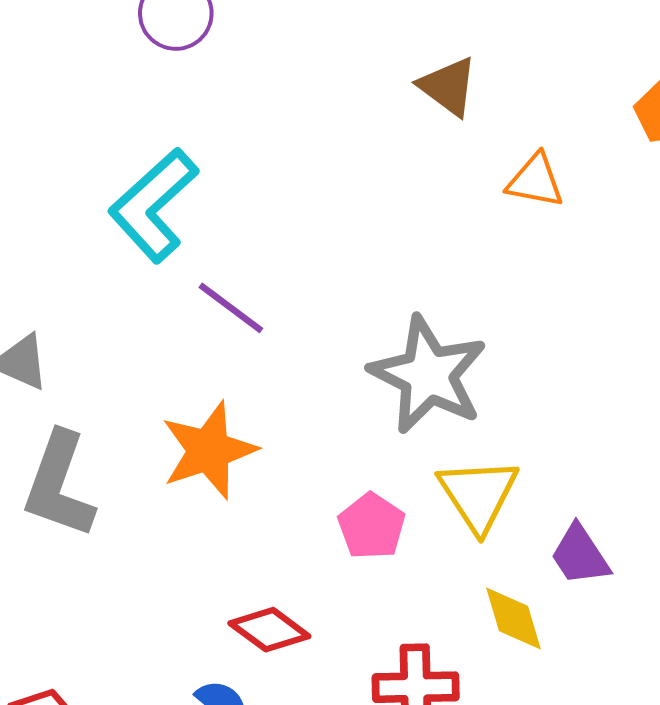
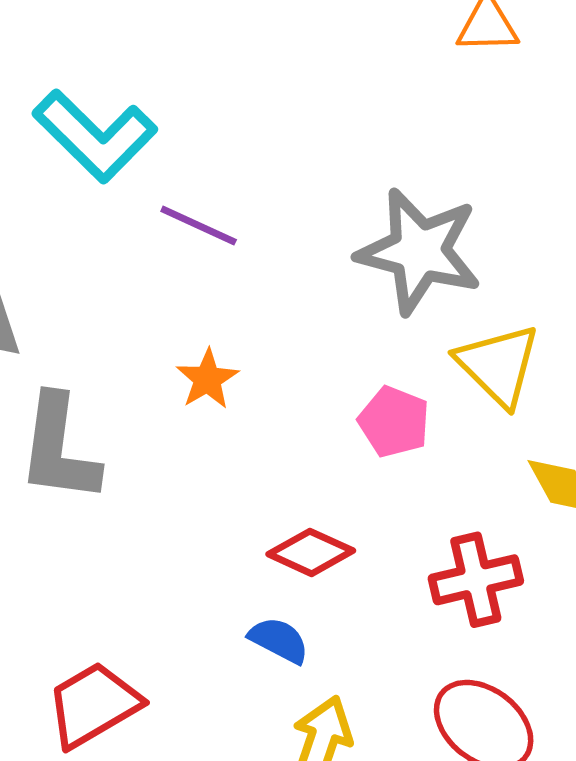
cyan L-shape: (153, 205) -> (95, 136), turned -81
orange star: (209, 450) -> (207, 379), size x0.6

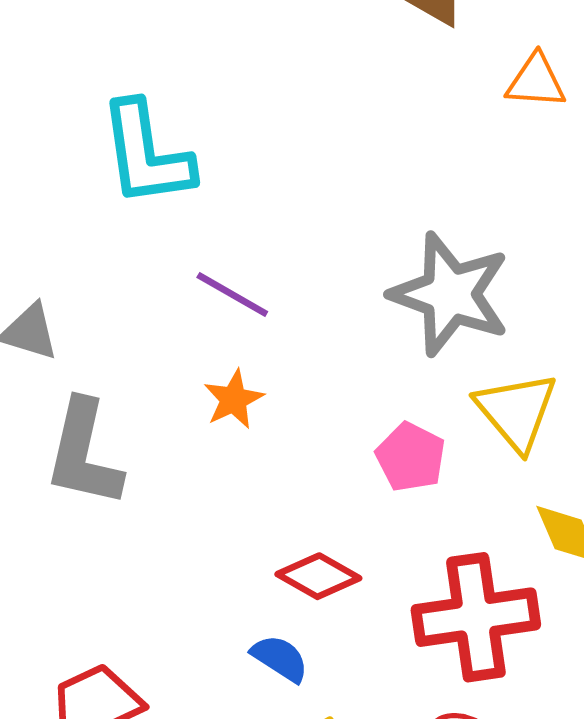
cyan L-shape: (95, 136) -> (146, 154), turned 32
purple line: (199, 226) -> (232, 295), moved
red cross: (476, 580) -> (476, 617), size x1.4

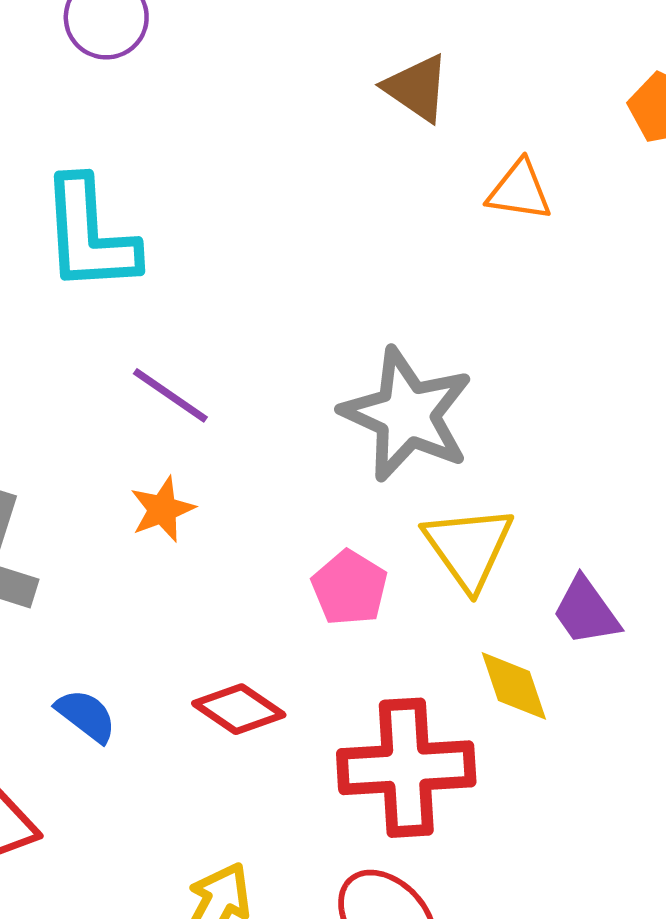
blue semicircle: (280, 658) -> (86, 716), moved

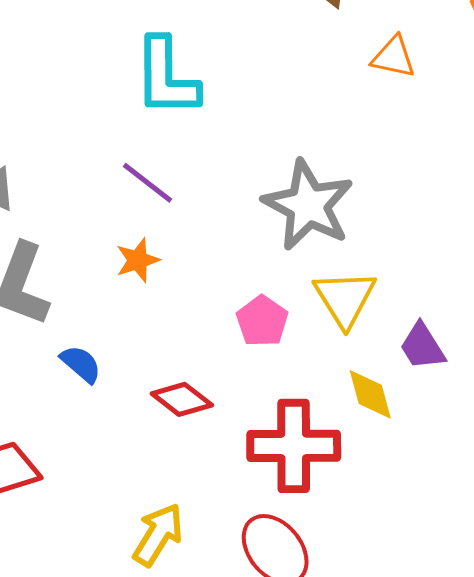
cyan L-shape: (89, 235) -> (166, 77), moved
blue semicircle: (86, 716) -> (81, 364), moved

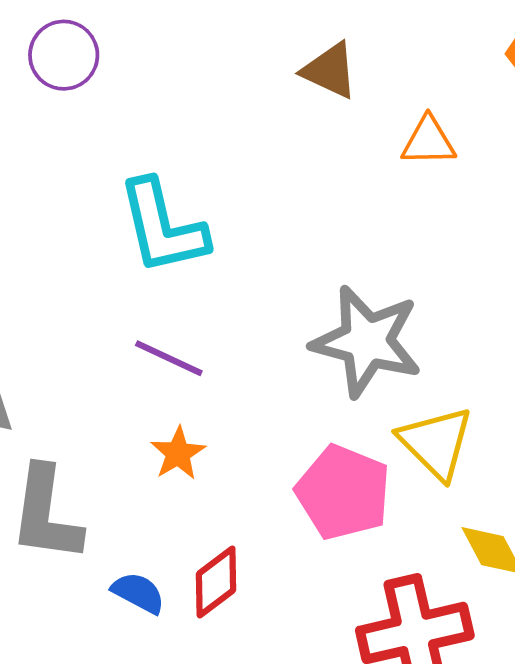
pink pentagon: (262, 321) -> (343, 492), size x1.5
red diamond: (182, 399) -> (216, 582), moved, turned -62

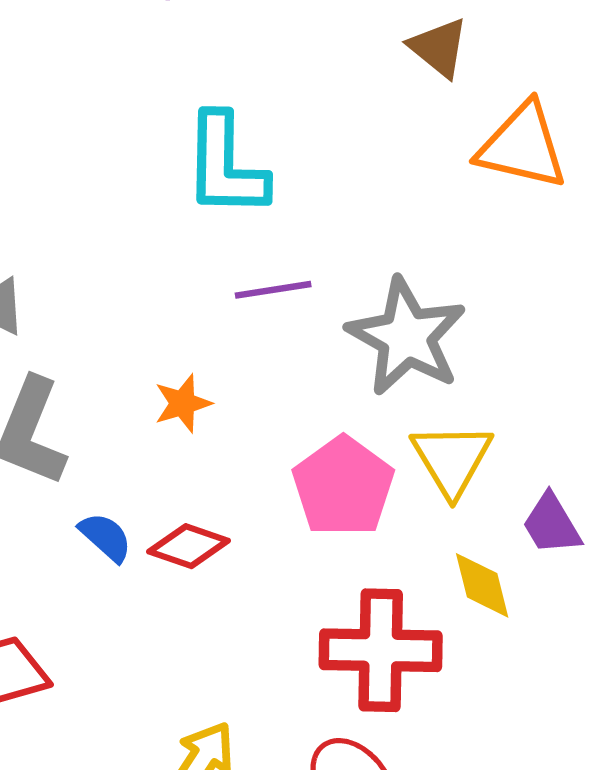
orange triangle: (429, 141) -> (522, 146), size x1.6
purple line: (169, 358) -> (273, 290), moved, turned -48
red diamond: (216, 582) -> (189, 546), turned 42

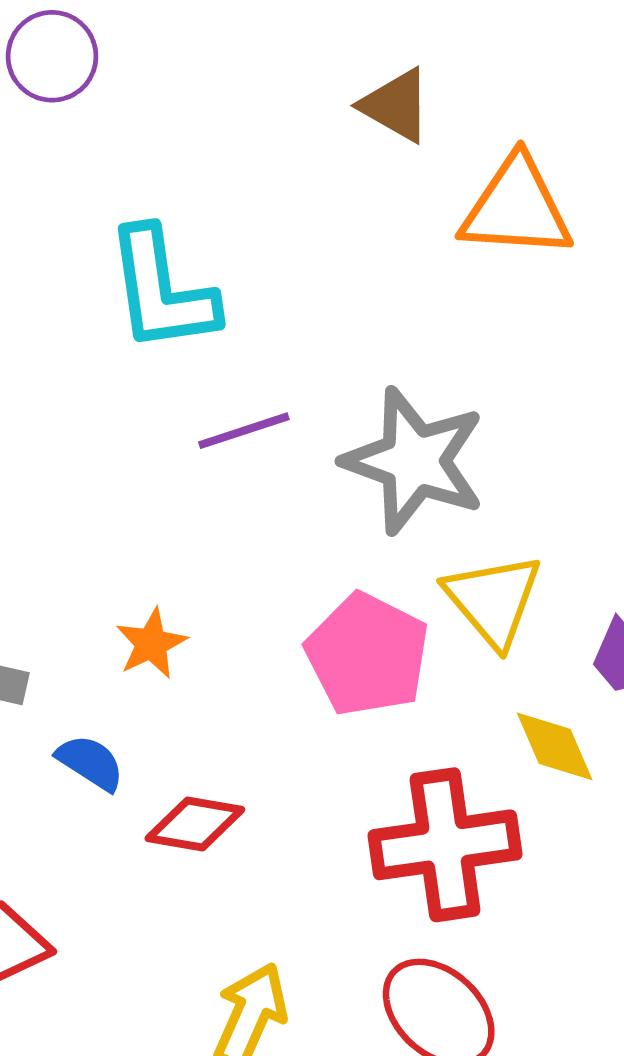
orange star: (183, 403) -> (151, 644), moved
red diamond: (189, 546) -> (195, 824), moved

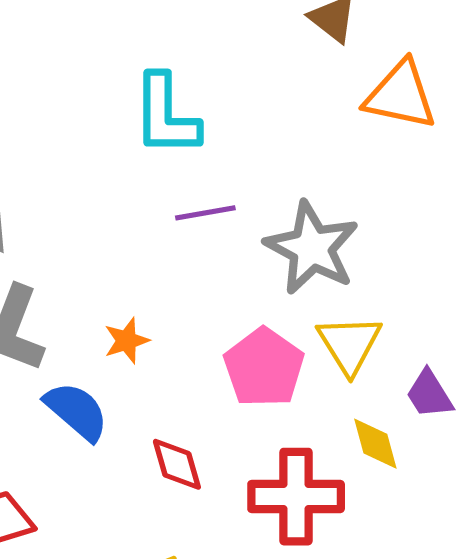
blue semicircle: (90, 763) -> (77, 411), size x1.5
red diamond: (195, 824) -> (177, 464), moved, turned 56

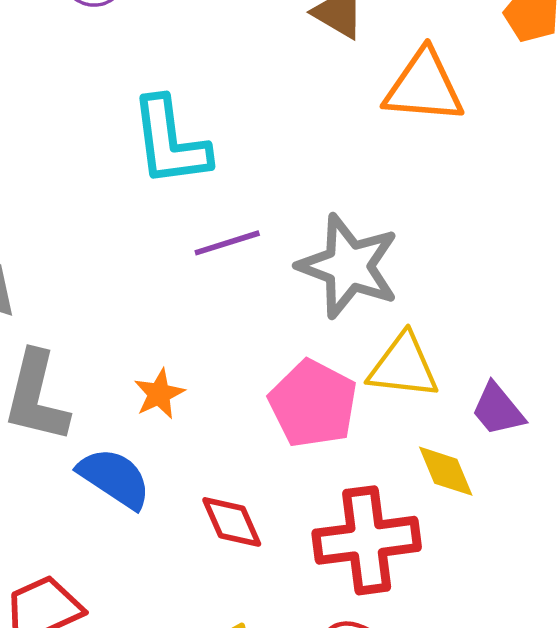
yellow triangle: (349, 344) -> (403, 366), turned -44

